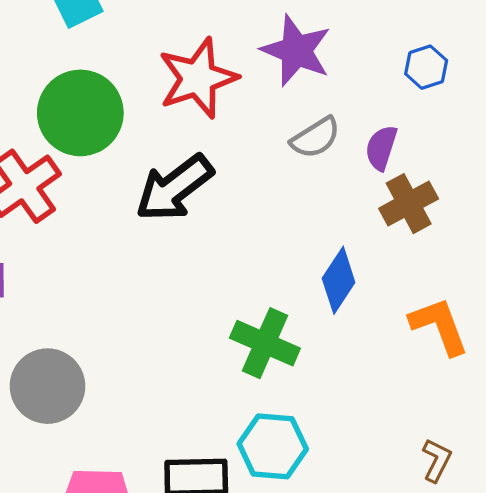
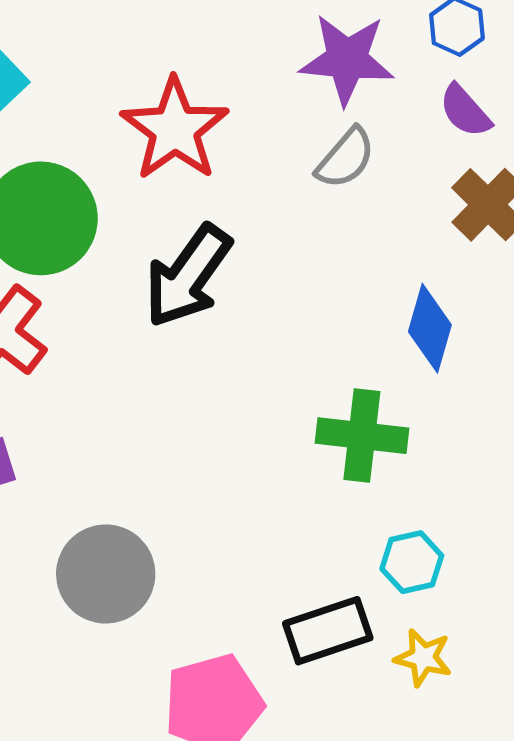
purple star: (296, 51) -> (347, 59), moved
purple semicircle: (381, 148) -> (465, 111), moved, turned -42
cyan hexagon: (273, 446) -> (412, 562), size x0.7

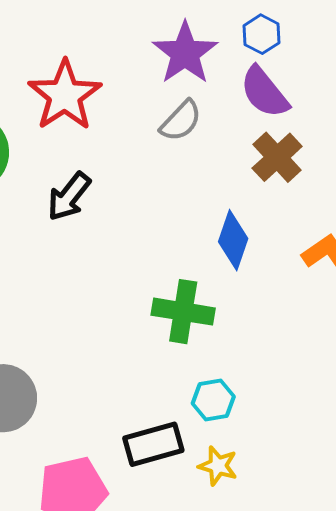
purple star: (347, 59) -> (185, 53), turned 30
purple semicircle: (465, 111) -> (264, 92), size x1.4
black arrow: (188, 276) -> (69, 197), size x0.7

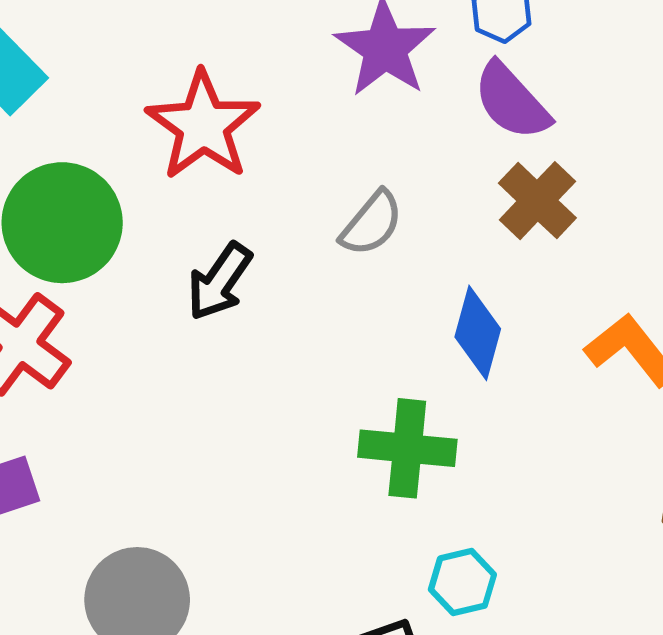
gray semicircle: (181, 121) -> (372, 223), moved

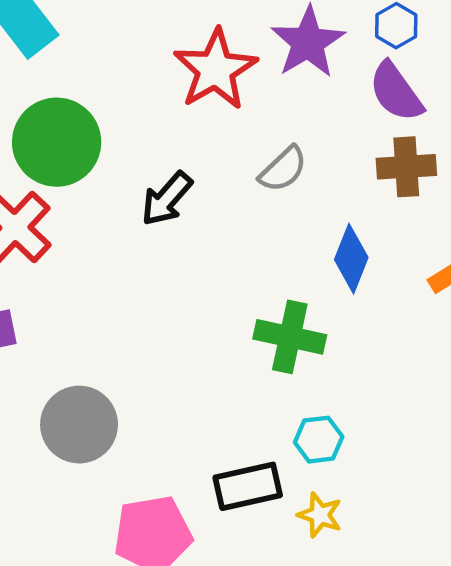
red star: (203, 126) -> (215, 69), moved
brown cross: (537, 201) -> (406, 167), turned 36

